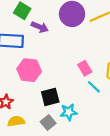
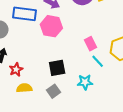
pink hexagon: (29, 70) -> (51, 26), moved
cyan star: (69, 112) -> (85, 82), moved

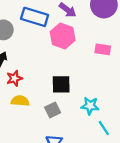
pink rectangle: (91, 44) -> (103, 49), moved, turned -64
cyan line: (98, 61) -> (104, 128), moved

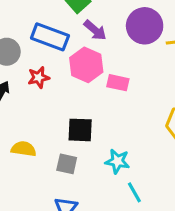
pink rectangle: (103, 49) -> (118, 83), moved
red star: (14, 78) -> (39, 77), moved
gray square: (53, 110) -> (67, 164), turned 35

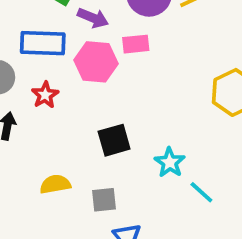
pink rectangle: (118, 83) -> (136, 44), moved
cyan star: (117, 161) -> (170, 162), turned -30
gray square: (67, 164) -> (104, 200), moved

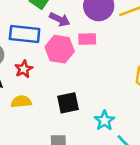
yellow semicircle: (55, 184) -> (21, 102), moved

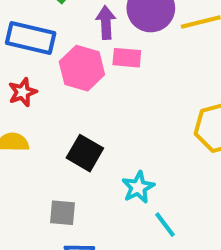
purple arrow: (60, 19) -> (106, 23), moved, turned -126
black square: (68, 103) -> (85, 153), turned 35

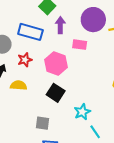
purple arrow: (106, 23) -> (60, 25), moved
pink hexagon: (82, 68) -> (56, 63), moved

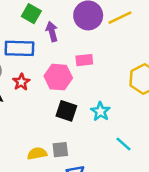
pink rectangle: (80, 45) -> (84, 60), moved
yellow semicircle: (18, 85) -> (37, 153), moved
cyan star: (82, 112) -> (100, 111), moved

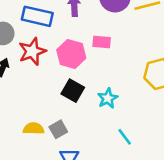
red star: (21, 82) -> (32, 51), size x1.5
gray square: (60, 150) -> (58, 129), turned -35

